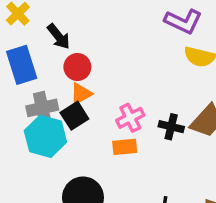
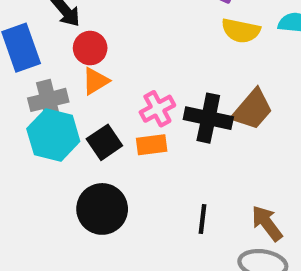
black square: (74, 116) -> (104, 142), moved
black cross: (171, 127) -> (208, 118), size x1.5

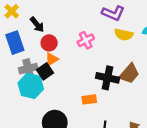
pink cross: (157, 109) -> (86, 40), moved
black square: (104, 142) -> (45, 71), moved
orange rectangle: (152, 145) -> (89, 99), moved

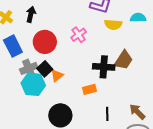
black arrow: (37, 25) -> (31, 14), moved, turned -119
red circle: (49, 43) -> (45, 42), size x1.5
orange triangle: (52, 59) -> (57, 76), moved

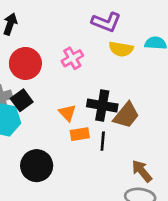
brown trapezoid: (123, 60) -> (126, 115), moved
orange triangle: (57, 76) -> (67, 113), moved, turned -40
black line: (107, 114) -> (103, 141), moved

